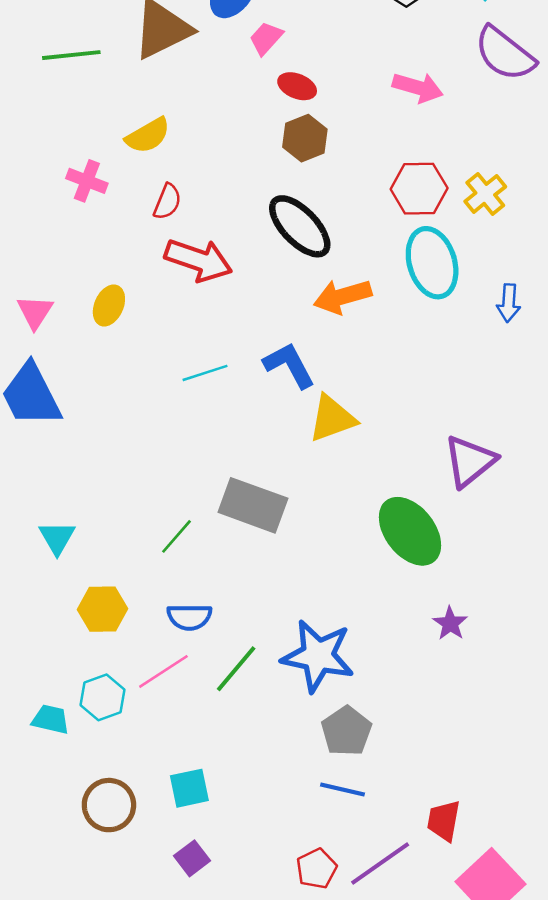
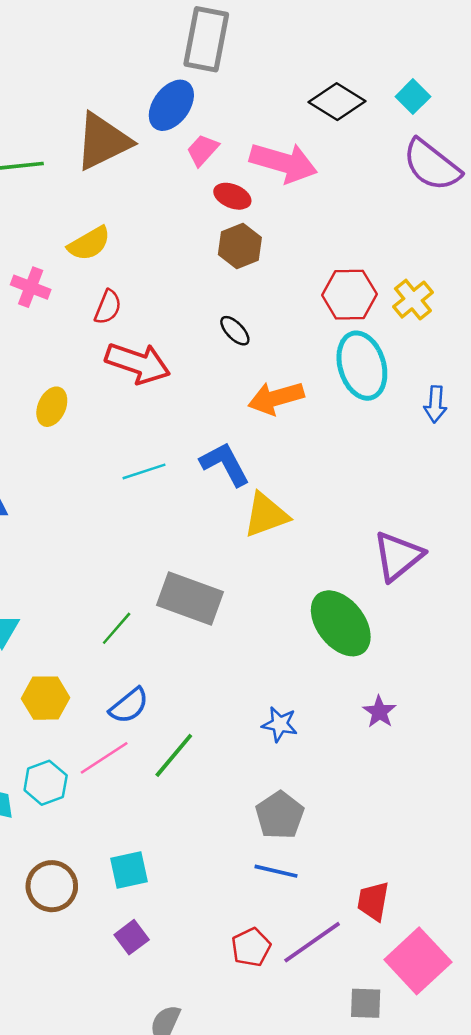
pink arrow: (418, 88) -> (283, 163), moved, size x1.4
black ellipse: (300, 226) -> (235, 331), size x0.5
blue semicircle: (189, 617) -> (129, 706), turned -39
blue star: (318, 656) -> (280, 724), moved, size x0.5

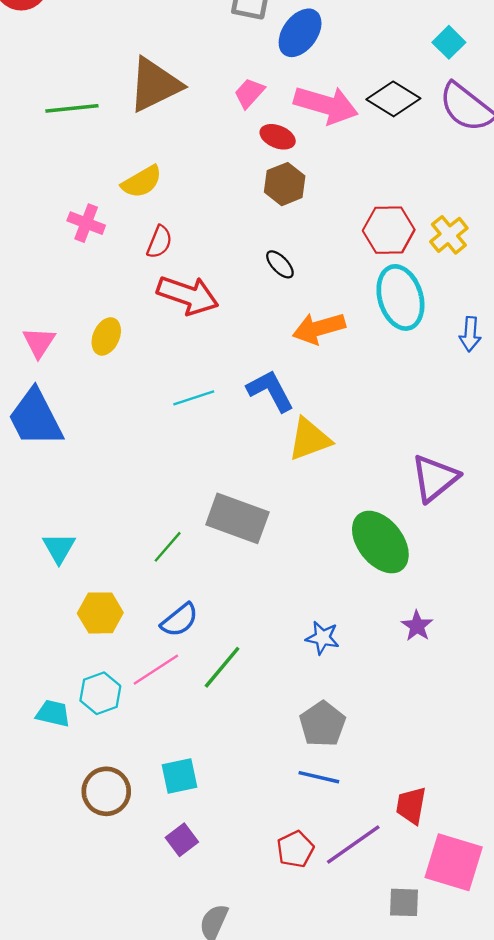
black diamond: (337, 102) -> (393, 99), moved
blue ellipse: (171, 105) -> (300, 33), moved
pink square: (418, 961) -> (454, 862), turned -30

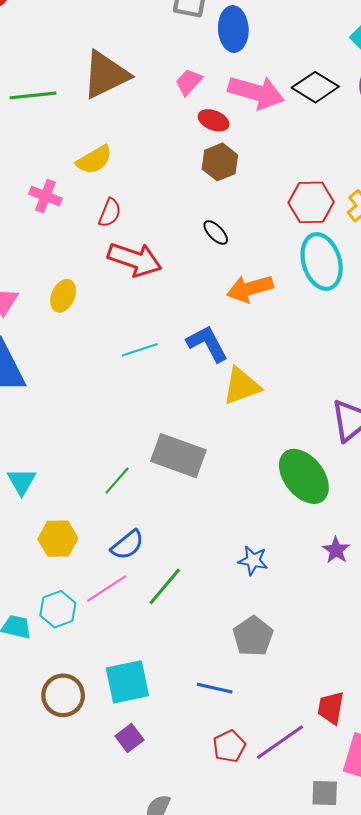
blue ellipse: (300, 33) -> (233, 29), turned -39
cyan square: (180, 776) -> (127, 682), size x1.4
blue line: (319, 777) -> (215, 688), moved

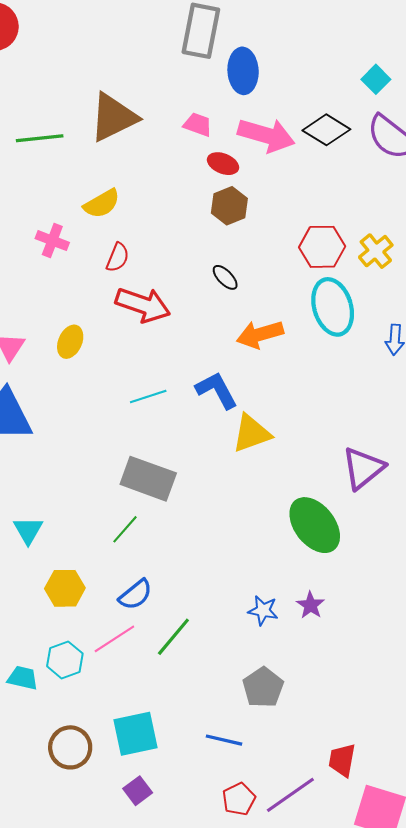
pink trapezoid: (189, 82) -> (198, 125), turned 68
gray rectangle: (178, 456) -> (148, 479), moved
purple star: (336, 550) -> (310, 605), moved

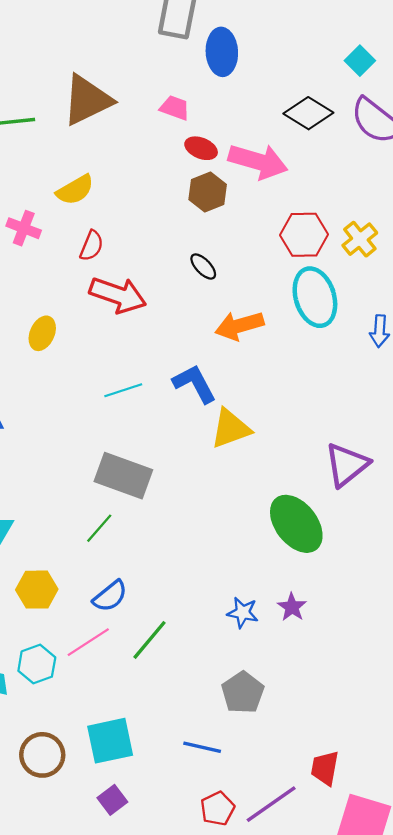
pink arrow: (266, 135) -> (258, 161), moved

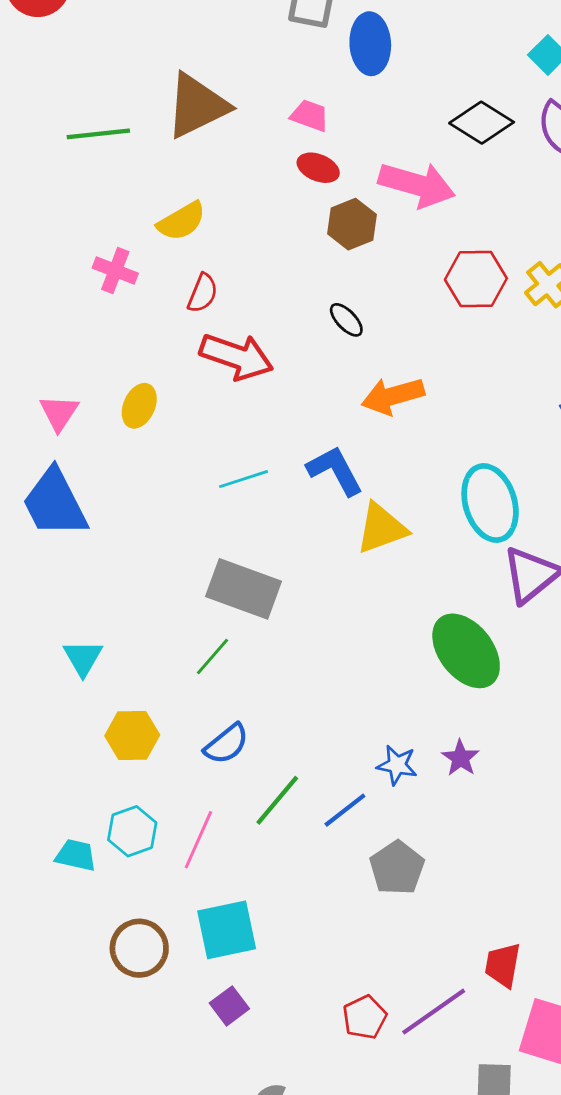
red ellipse: (201, 148) -> (318, 168), moved
cyan ellipse: (315, 297) -> (490, 503), moved
pink line: (88, 642) -> (198, 840), moved, turned -33
blue line: (202, 747) -> (345, 810), moved, turned -51

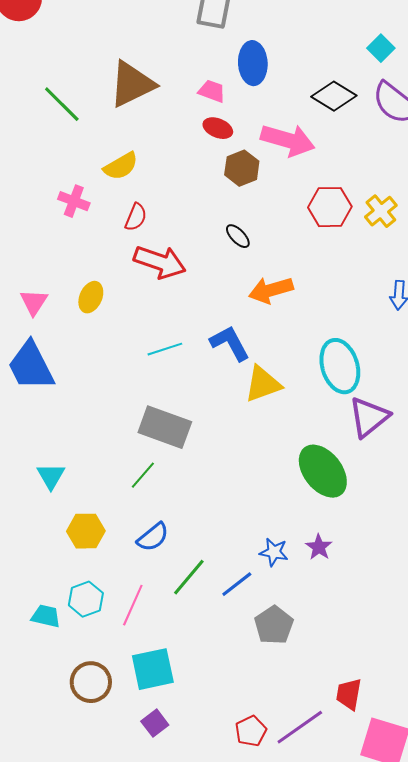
blue ellipse: (370, 44) -> (253, 63), moved
green line: (98, 134) -> (62, 104), turned 51

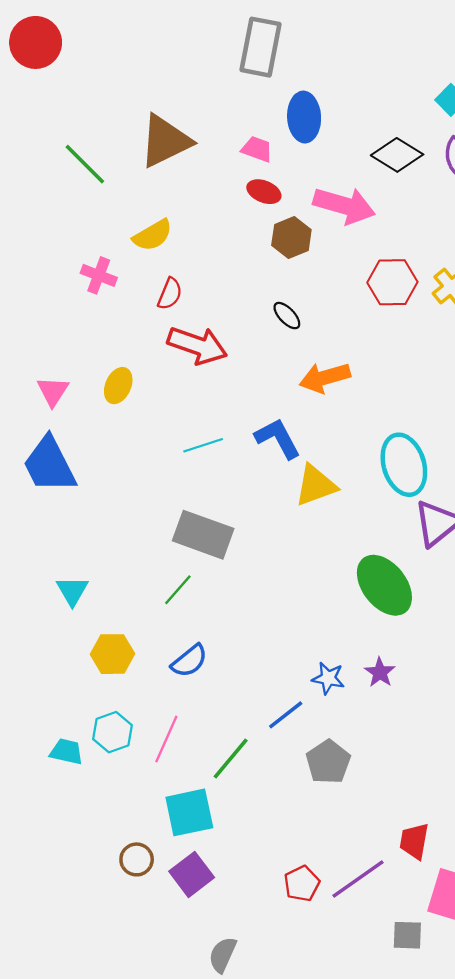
green line: (189, 577) -> (231, 758), moved
brown circle: (91, 682) -> (137, 859), moved, size x0.7
purple square: (155, 723) -> (192, 874), size x1.4

